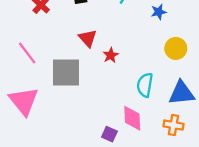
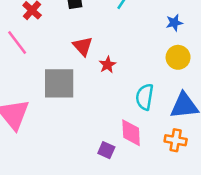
blue star: (159, 12) -> (174, 23), moved
pink line: (27, 53) -> (17, 42), moved

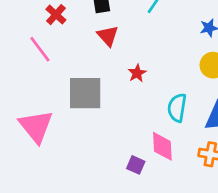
red triangle: (83, 46) -> (108, 36), moved

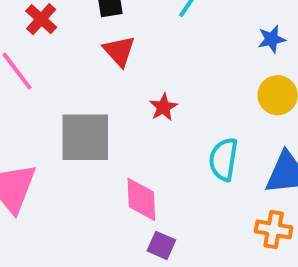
pink diamond: (162, 146) -> (141, 199), moved

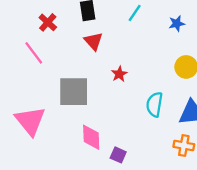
blue star: (272, 39) -> (177, 24), moved
pink diamond: (141, 199) -> (91, 137), moved

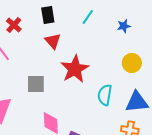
red star: (119, 74) -> (75, 69), size x2.0
gray square: (74, 92) -> (36, 84), size x0.7

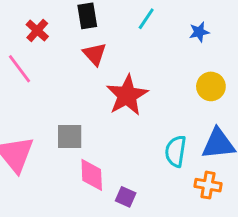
gray square: (36, 84) -> (70, 136), moved
cyan semicircle: (105, 95) -> (176, 151), moved

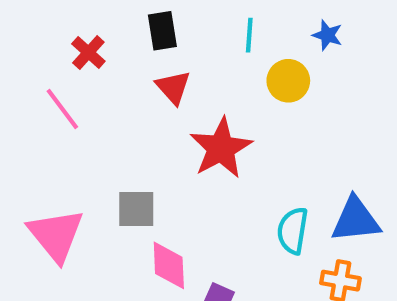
cyan line: (146, 19) -> (249, 35), turned -30
blue star: (199, 32) -> (327, 35), moved, turned 30
yellow circle: (211, 86) -> (288, 81), moved

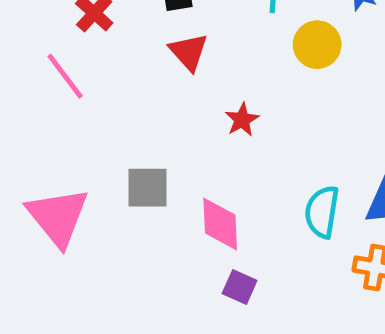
red star: (221, 148) -> (242, 120), size x0.5
pink diamond: (169, 265) -> (220, 224), moved

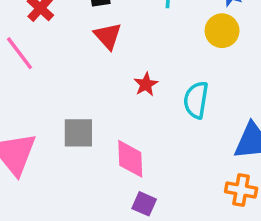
yellow circle: (317, 45) -> (222, 31), moved
cyan semicircle: (322, 212) -> (196, 100), moved

